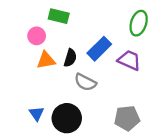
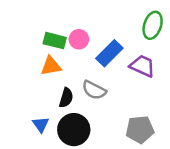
green rectangle: (59, 16) -> (55, 41), moved
pink circle: (37, 36) -> (79, 39), moved
black semicircle: (70, 58) -> (66, 98), moved

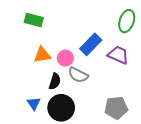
pink circle: (79, 39) -> (65, 58), moved
green rectangle: (55, 41) -> (34, 20), moved

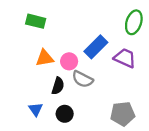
black circle: (61, 108) -> (65, 114), size x0.6

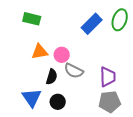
blue rectangle: (96, 47) -> (92, 24), moved
purple trapezoid: (125, 58) -> (108, 77), moved, turned 65
blue triangle: (36, 109) -> (32, 98), size x1.5

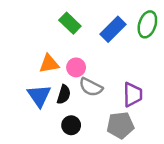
green rectangle: (32, 19) -> (70, 23), moved, turned 30
blue triangle: (32, 98) -> (39, 96), moved
gray pentagon: (110, 102) -> (120, 125), moved

